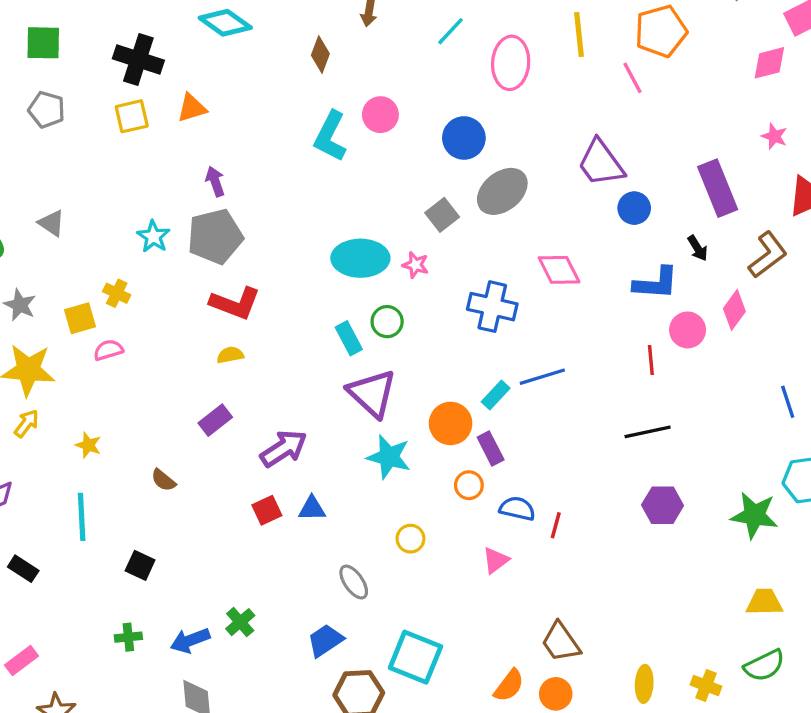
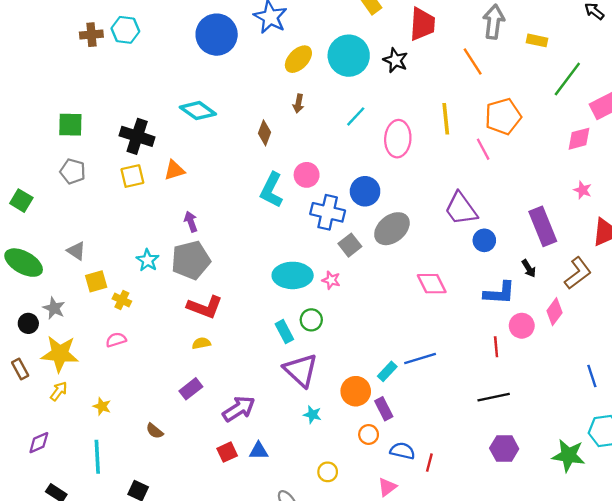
blue cross: (492, 307) -> (328, 212), moved
yellow square: (80, 318) -> (96, 281), moved
cyan star: (389, 457) -> (312, 415), size x0.6

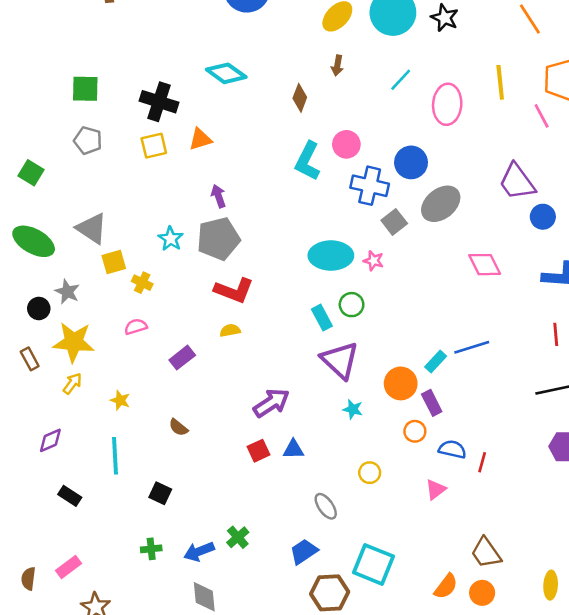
gray triangle: (76, 251) -> (92, 228), size x1.5
purple rectangle: (191, 389) -> (182, 358), moved

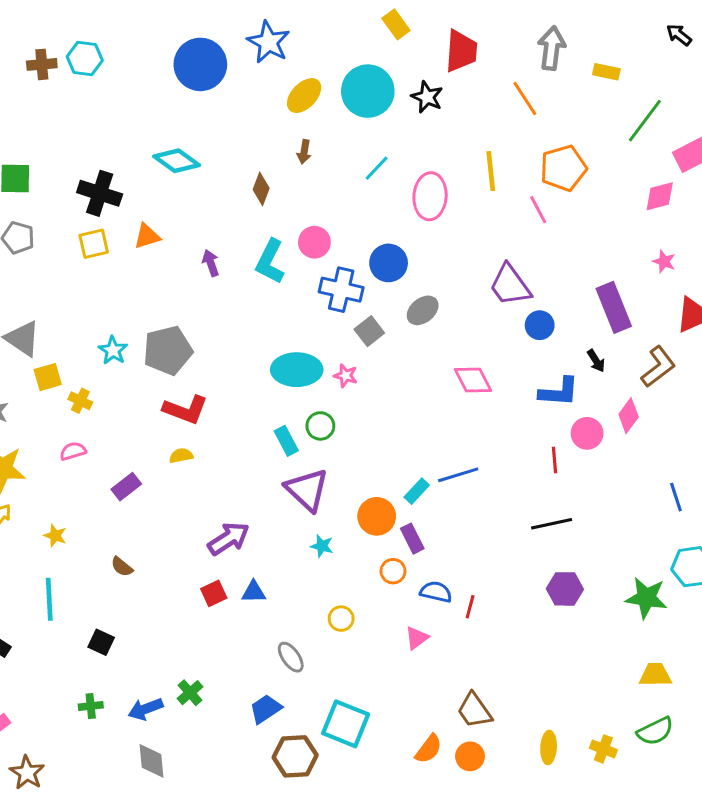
purple arrow: (218, 196) -> (211, 263), moved
gray ellipse: (441, 204) -> (423, 310), size x0.7

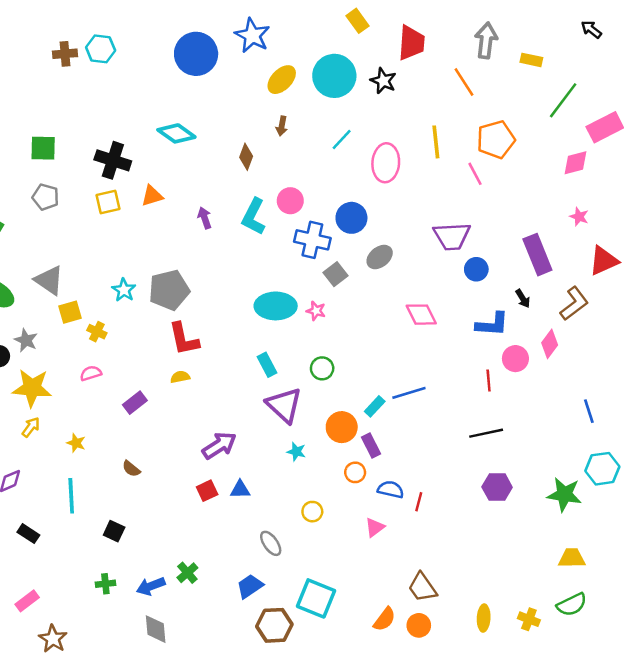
purple trapezoid: (510, 285) -> (452, 236), turned -57
red L-shape: (186, 410) -> (184, 339), turned 57
green circle: (320, 426) -> (322, 368), moved

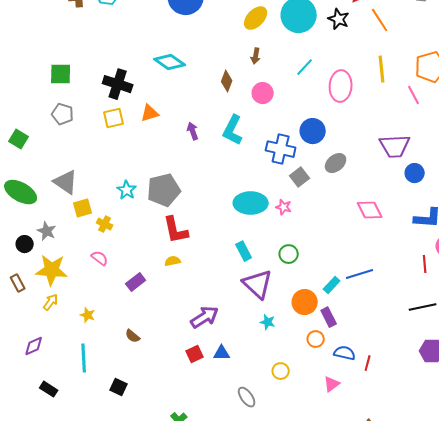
orange line: (464, 82) -> (380, 20), moved
pink circle: (290, 201) -> (263, 93), moved
pink semicircle: (91, 373) -> (100, 258), turned 54

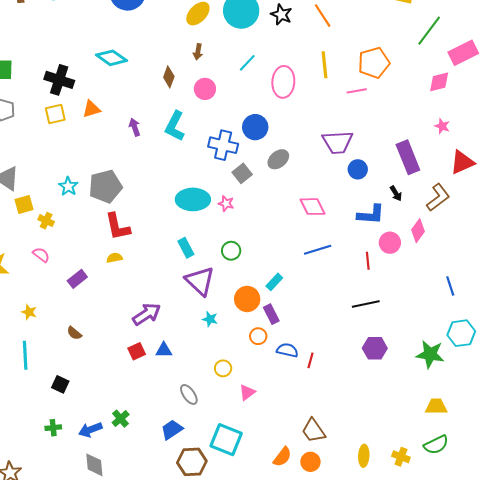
pink line: (414, 95) -> (357, 91), turned -72
blue line: (360, 274) -> (318, 250), moved
pink triangle: (332, 384) -> (247, 392), moved

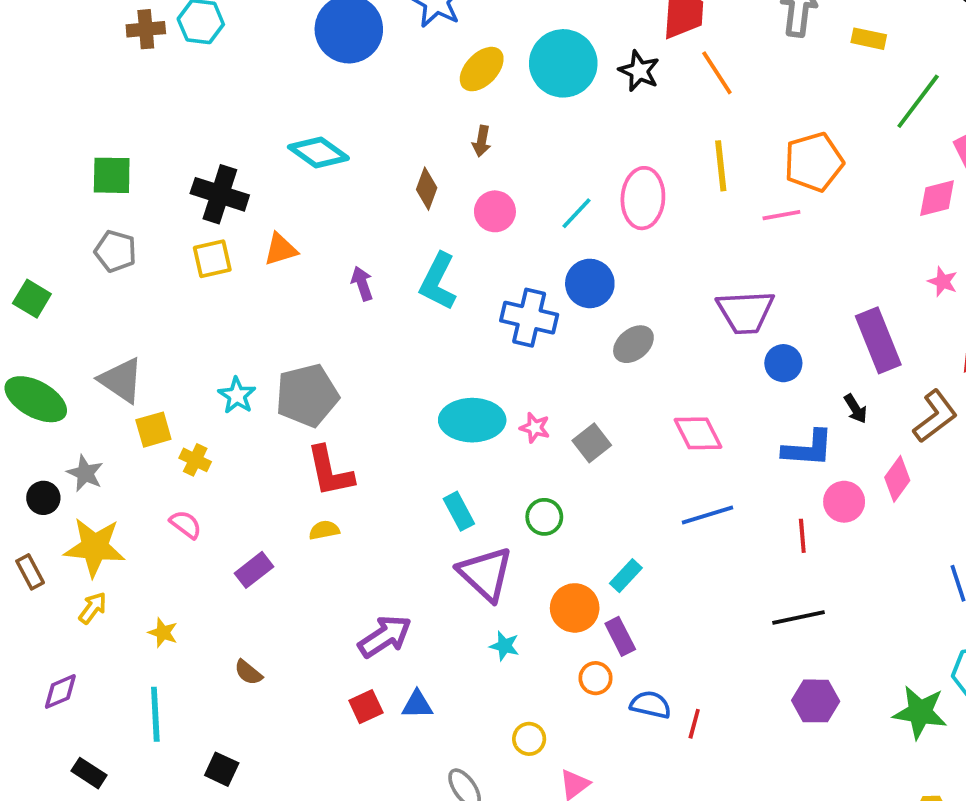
cyan line: (247, 63) -> (577, 213), moved
gray square: (242, 173) -> (592, 443), moved

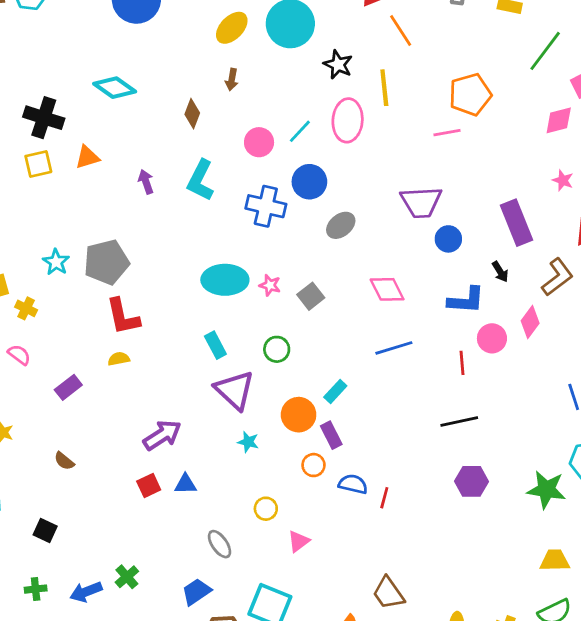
black star: (639, 71) -> (338, 65), moved
yellow line: (721, 166) -> (384, 88), moved
pink circle: (495, 211) -> (259, 142), moved

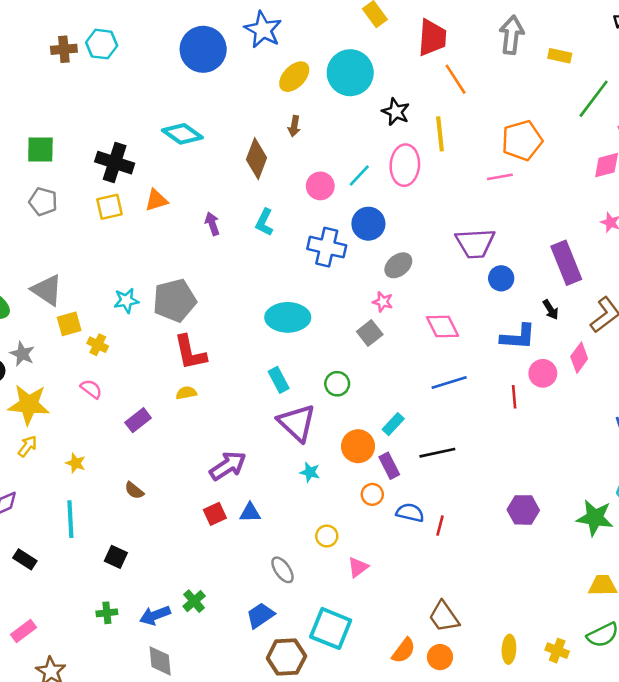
brown diamond: (192, 114) -> (256, 159), size x1.4
cyan L-shape: (200, 180) -> (264, 222), size x0.7
cyan star: (56, 262) -> (126, 300), turned 30
pink star: (270, 285) -> (383, 302), moved
black line: (459, 421) -> (437, 453), moved

